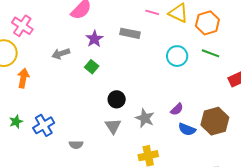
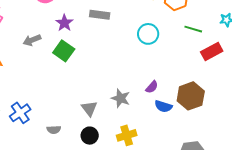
green line: (211, 53) -> (193, 29), moved
green square: (92, 67) -> (64, 51), size x1.5
black circle: (117, 99) -> (90, 136), moved

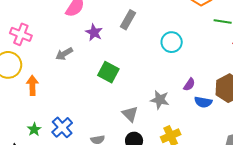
gray rectangle: (100, 15) -> (128, 20), turned -60
cyan circle: (148, 34) -> (172, 42), moved
green square: (64, 51) -> (108, 72), moved

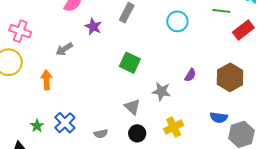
cyan circle: (172, 42) -> (177, 21), moved
green square: (108, 72) -> (130, 63), moved
orange arrow: (32, 85) -> (47, 80), moved
blue semicircle: (203, 102) -> (219, 117), moved

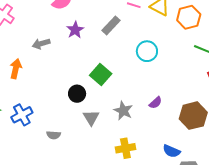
cyan circle: (177, 21) -> (147, 51), moved
black circle: (137, 133) -> (77, 94), moved

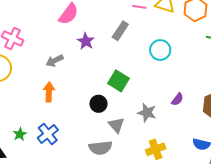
orange arrow: (16, 69) -> (49, 92), moved
gray semicircle: (54, 135) -> (100, 148), moved, size x1.6

